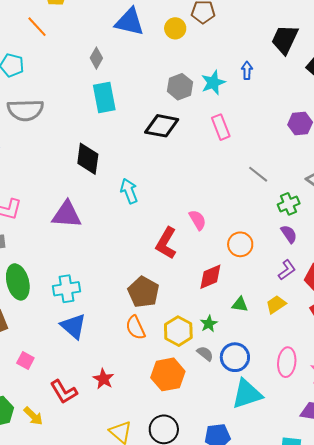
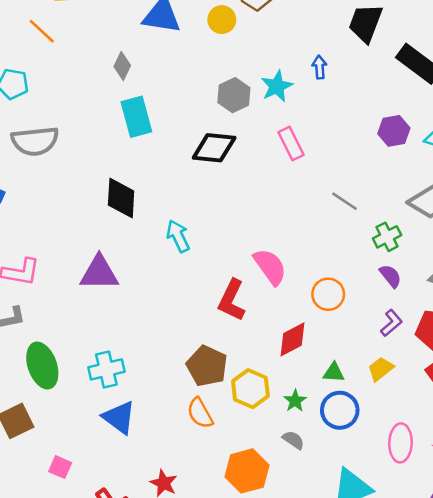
pink semicircle: (198, 220) -> (270, 267), size x1.4
yellow hexagon: (178, 331) -> (250, 389), moved
blue circle: (235, 357) -> (340, 410), moved

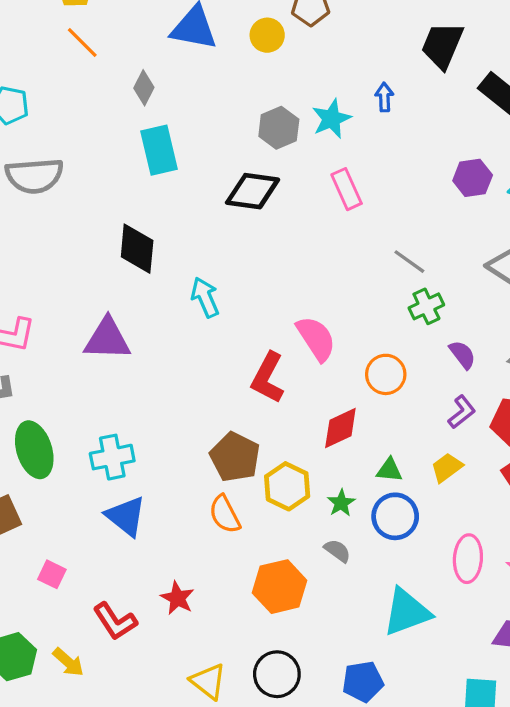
orange line: (42, 31) -> (82, 42), moved
green cross: (387, 237) -> (426, 306), moved

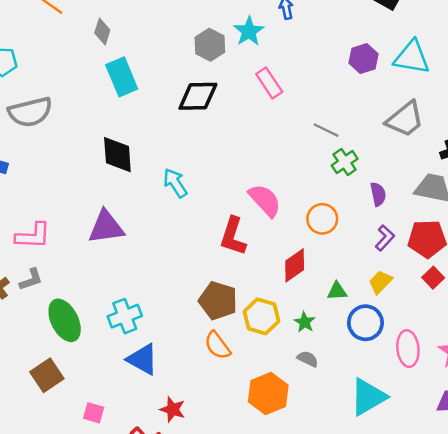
purple semicircle: (462, 355) -> (378, 194), turned 35
blue circle: (395, 516) -> (365, 323), moved
red star: (177, 598) -> (173, 409), moved

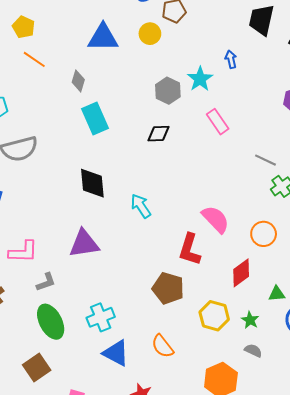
black diamond: (198, 96) -> (159, 134), size x0.7
gray L-shape: (31, 280) -> (46, 282), moved
brown pentagon: (218, 301) -> (168, 288), moved
orange semicircle: (217, 345) -> (162, 346), moved

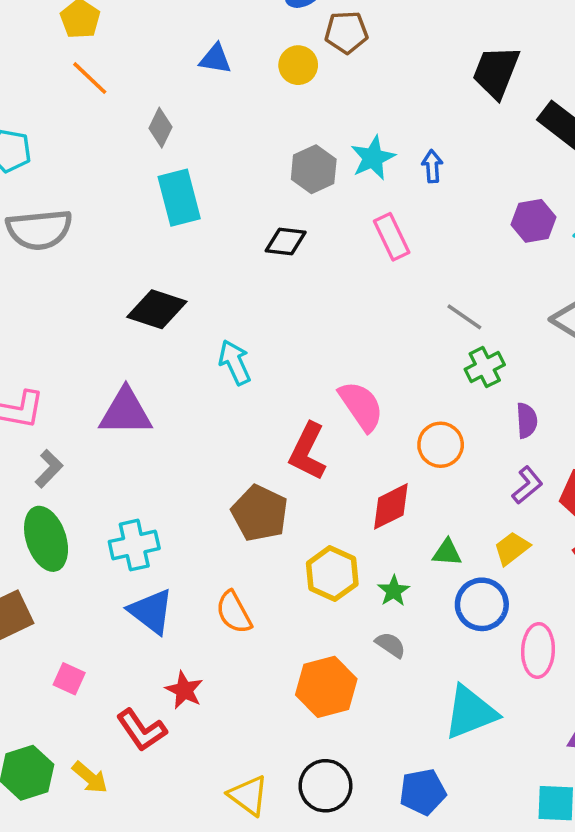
blue triangle: (103, 37) -> (215, 59), size x0.6
blue arrow: (231, 59) -> (432, 166), moved
black diamond: (92, 183) -> (157, 309), turned -76
gray L-shape: (46, 282) -> (49, 469), turned -35

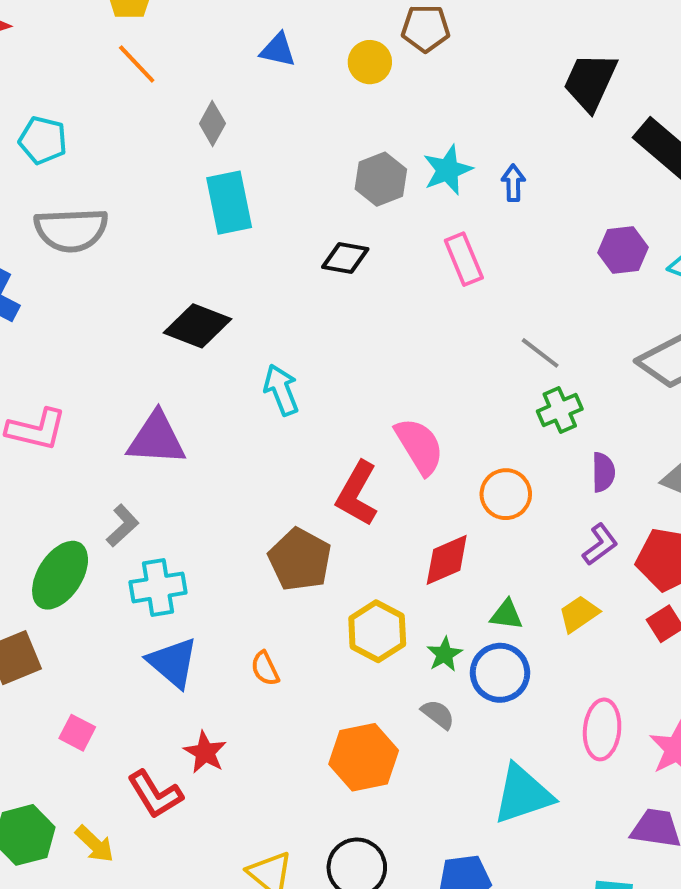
gray L-shape: (49, 469) -> (123, 526), moved
green ellipse: (46, 539) -> (60, 575), turned 48
blue circle: (482, 604) -> (500, 673), moved
orange semicircle: (234, 612) -> (265, 669), size x0.7

